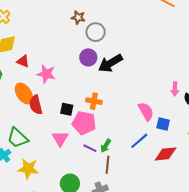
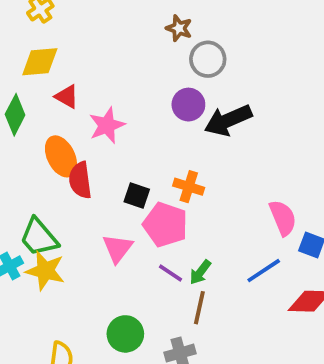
pink star: (46, 74) -> (107, 125), turned 30
yellow star: (28, 169) -> (45, 271), moved

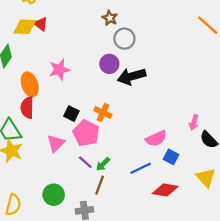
red triangle: (67, 97) -> (41, 24), moved
red semicircle: (80, 180) -> (27, 108), moved
pink semicircle: (283, 218) -> (156, 139), turned 80

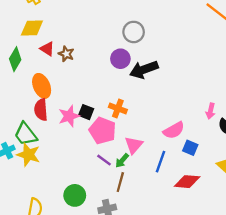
brown star: (110, 18) -> (66, 54), moved
red triangle: (41, 24) -> (47, 49), moved
pink star: (59, 70) -> (69, 116), moved
pink triangle: (56, 143) -> (134, 145), moved
blue line: (141, 168) -> (161, 162), turned -40

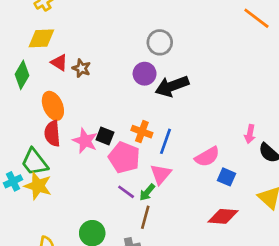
pink star: (69, 116) -> (85, 141), turned -30
blue line: (161, 162) -> (165, 141), moved

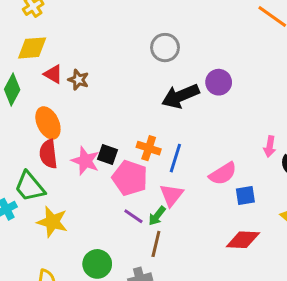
purple circle: (145, 74) -> (219, 82), moved
blue square: (227, 177) -> (245, 195), turned -30
yellow star: (38, 186) -> (52, 222), moved

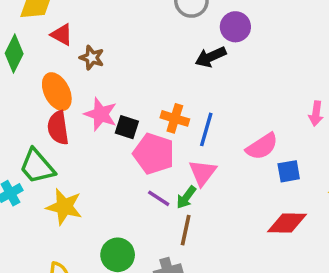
brown star: (78, 80) -> (92, 58), moved
purple circle: (219, 82) -> (235, 27), moved
black arrow: (180, 96) -> (211, 57), size x0.7
pink star: (85, 161) -> (101, 114), moved

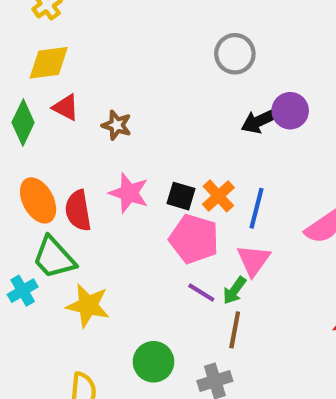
purple circle: (235, 27) -> (290, 111), moved
red triangle: (62, 35) -> (66, 107), moved
orange ellipse: (57, 92) -> (38, 200), moved
orange cross: (175, 118) -> (218, 196), turned 32
black square: (127, 127) -> (181, 196), moved

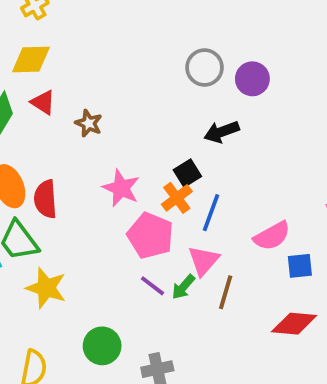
purple circle: (290, 111) -> (252, 79), moved
pink star: (129, 193) -> (121, 188), moved
black square: (181, 196) -> (187, 173), moved, turned 36
brown line: (235, 330) -> (226, 292), moved

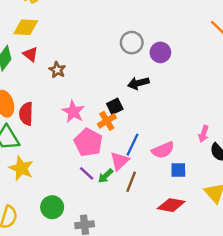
blue line: (211, 213) -> (132, 145), moved

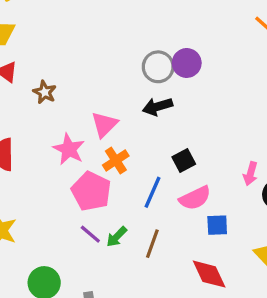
gray circle: (132, 43) -> (158, 67), moved
black square: (115, 106) -> (184, 160), moved
pink triangle: (119, 161) -> (104, 125), moved
red diamond: (171, 205) -> (209, 274), turned 56

